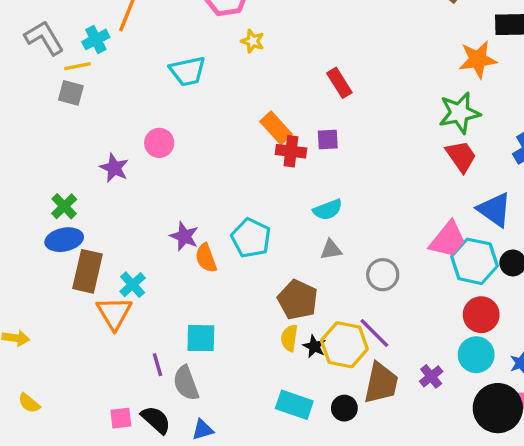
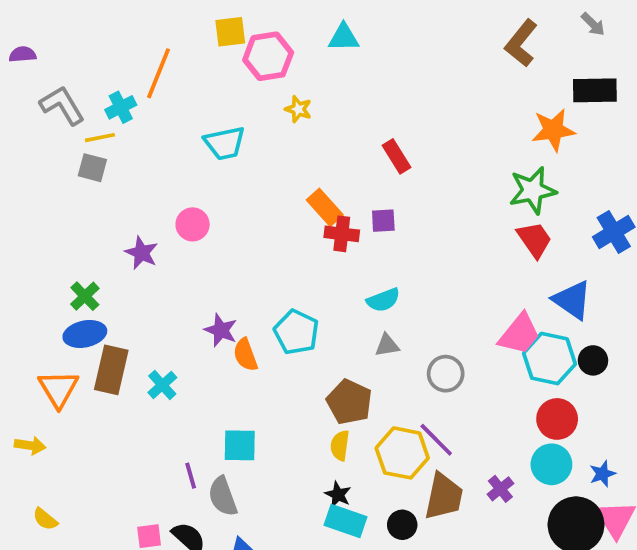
orange triangle: (114, 313) -> (58, 389), moved
black star: (314, 346) -> (338, 495), moved

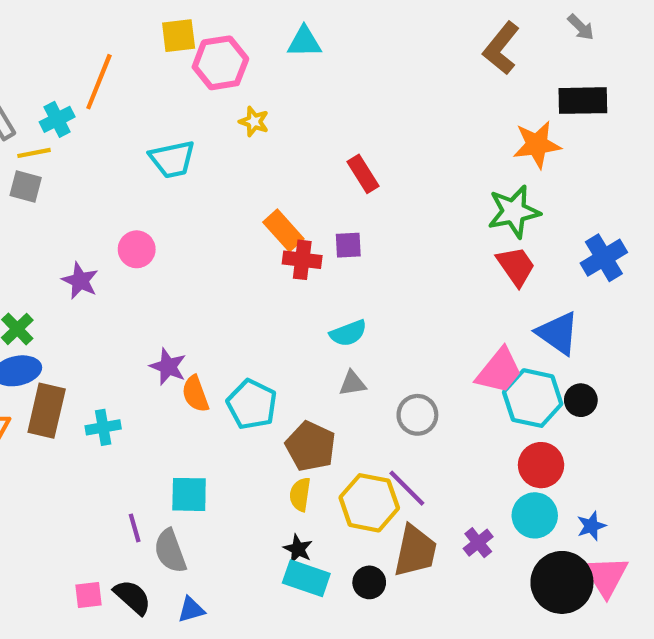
cyan pentagon: (296, 332) -> (252, 404), moved
cyan cross: (162, 385) -> (103, 427), turned 32

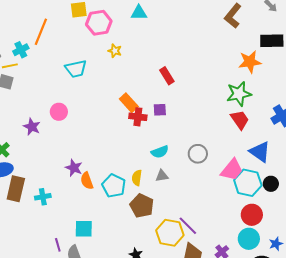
gray circle: (417, 415) -> (198, 154), moved
yellow semicircle: (300, 494) -> (137, 178), moved

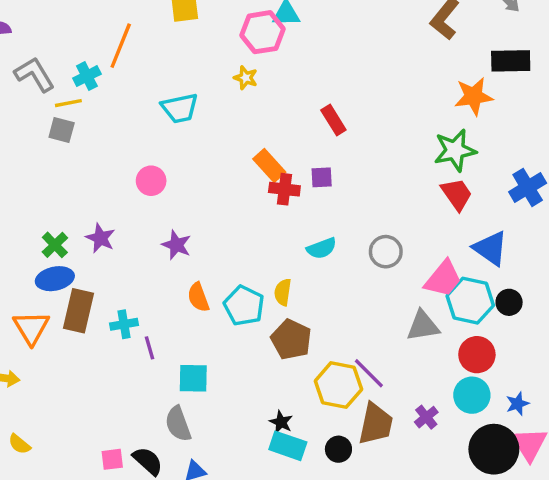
pink hexagon: (99, 23) -> (263, 32), moved
purple star: (32, 127) -> (100, 238), moved
purple star: (74, 168) -> (176, 245), moved
gray triangle: (162, 176) -> (423, 326), moved, size x1.5
purple line: (58, 245) -> (149, 348), moved

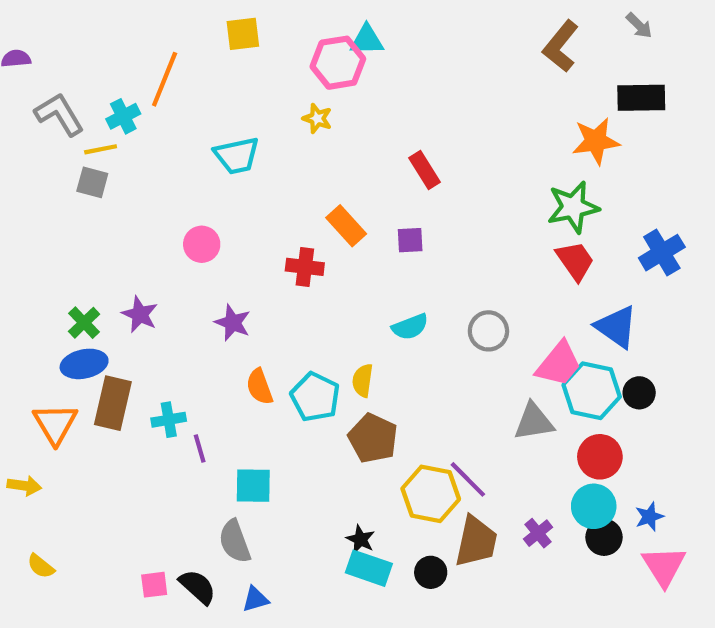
red cross: (284, 189) -> (305, 267), moved
black circle: (494, 449) -> (604, 537), moved, size x0.6

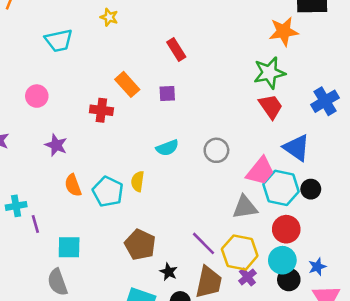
brown pentagon: (373, 438) -> (140, 245), moved
yellow hexagon: (431, 494) -> (240, 252), moved
black star: (361, 539) -> (169, 272), moved

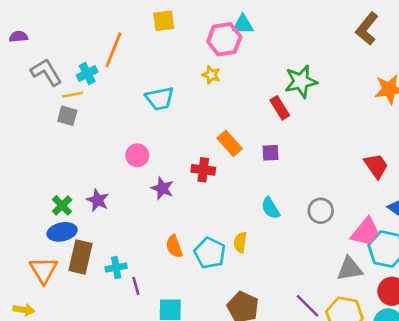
green star: (269, 73) -> (301, 81), moved
purple star: (56, 145) -> (162, 188), moved
cyan semicircle: (167, 148) -> (271, 208), turned 80

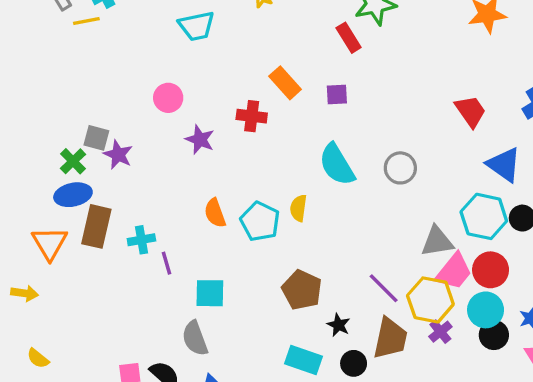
gray square: (67, 116) -> (96, 138), moved
cyan semicircle: (271, 208) -> (337, 165), size x1.5
pink trapezoid: (366, 232) -> (454, 272), moved

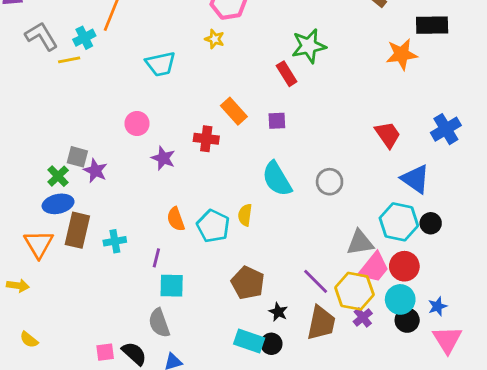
purple line: (167, 263) -> (156, 258), moved, turned 30
black circle: (354, 363) -> (271, 344), moved

